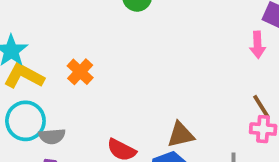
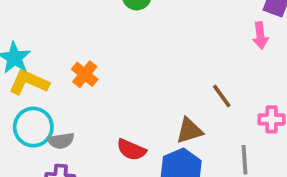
brown line: (261, 107) -> (222, 96), moved

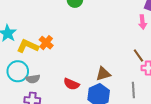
yellow L-shape: (29, 82) -> (28, 46), moved
brown line: (222, 96) -> (138, 55), moved

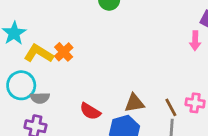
brown line: (138, 55) -> (171, 107), moved

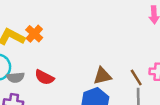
red semicircle: (90, 111) -> (44, 77), moved

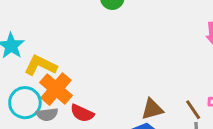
orange cross: (34, 34) -> (56, 89), moved, size x1.5

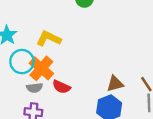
yellow L-shape: (40, 65) -> (49, 38), moved
cyan circle: (25, 103) -> (22, 62), moved

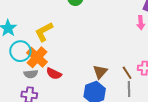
yellow L-shape: (49, 38) -> (44, 32), turned -55
brown triangle: (115, 84) -> (100, 72), turned -35

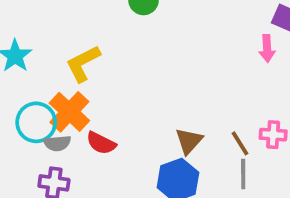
cyan circle: (20, 51) -> (36, 122), moved

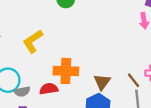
orange cross: (69, 112) -> (66, 71), moved, turned -35
red semicircle: (101, 143) -> (49, 89), turned 150

